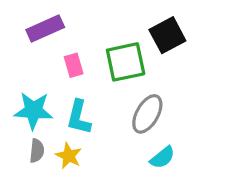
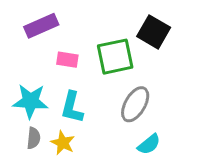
black square: (167, 35) -> (154, 32), turned -32
pink rectangle: (74, 65) -> (67, 60), turned -65

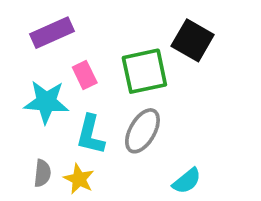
pink rectangle: (67, 60) -> (85, 75), turned 55
cyan star: (30, 101) -> (46, 102), moved
gray ellipse: (135, 104) -> (142, 131), moved

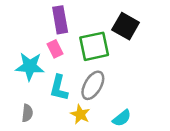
purple rectangle: (52, 33) -> (60, 20), moved, turned -76
yellow star: (79, 179) -> (80, 114), moved

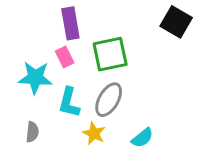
black square: (126, 26) -> (176, 22), moved

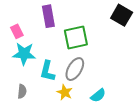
pink rectangle: (65, 57) -> (17, 31), moved

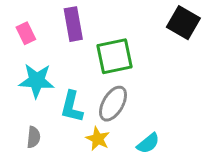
pink rectangle: (17, 31) -> (26, 33), moved

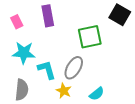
green square: (115, 56) -> (90, 37), moved
cyan L-shape: (72, 107) -> (47, 70), turned 150
gray semicircle: (34, 137) -> (22, 90), size x1.5

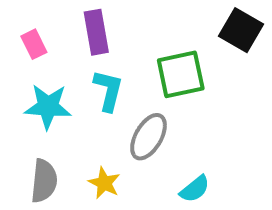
cyan L-shape: (47, 70) -> (108, 90), moved, turned 30
yellow star: (64, 91) -> (104, 183), moved

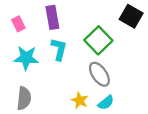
green square: (181, 74) -> (98, 40), turned -32
gray ellipse: (149, 137) -> (99, 74), moved, turned -65
yellow star: (104, 183) -> (80, 100), moved

